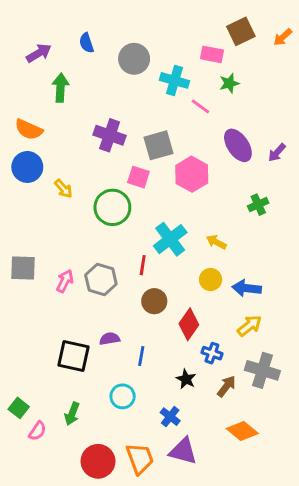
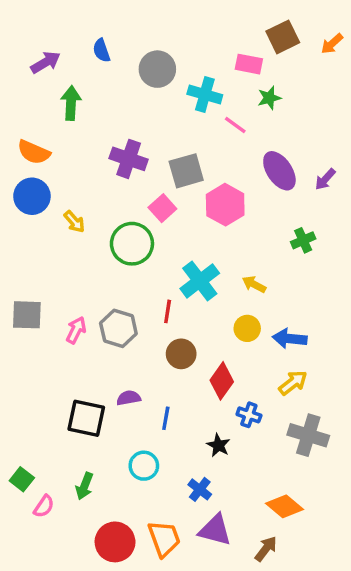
pink square: (138, 177) -> (162, 208), turned 30
brown arrow: (226, 386) -> (266, 549), moved

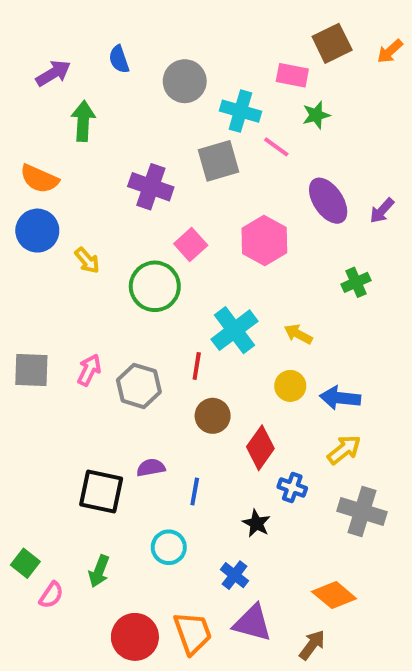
gray square: (186, 171) -> (219, 161), moved
pink arrow: (76, 330) -> (89, 370), moved

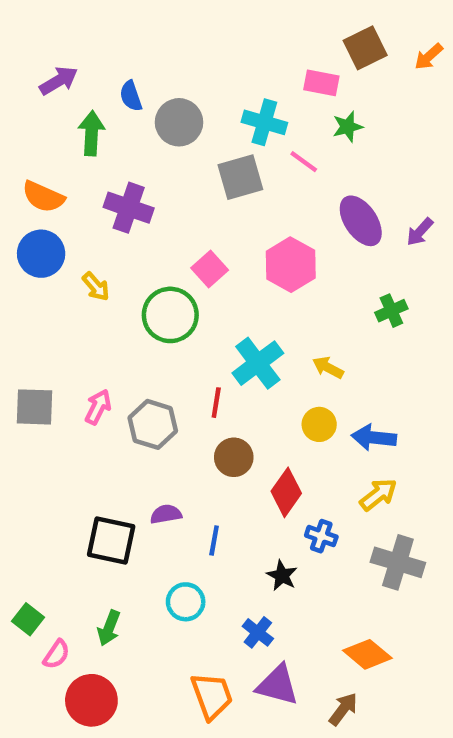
blue semicircle: (119, 59) -> (131, 96), moved
gray circle: (185, 81) -> (179, 122), moved
purple cross: (151, 187) -> (129, 208), moved
red circle: (135, 637) -> (91, 700), moved

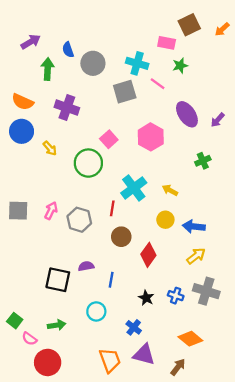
blue cross: (321, 536) -> (176, 296), moved
green arrow: (109, 628) -> (57, 325), turned -120
pink semicircle: (56, 654) -> (29, 339), turned 91

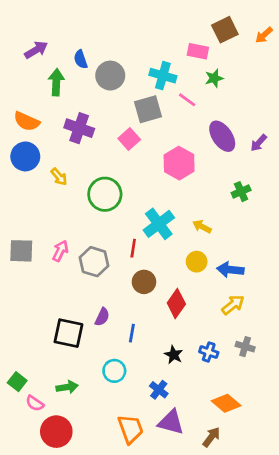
pink square: (109, 139) -> (129, 139), moved
purple semicircle: (86, 266) -> (102, 317), turned 126
gray cross: (206, 291) -> (245, 347), size x0.6

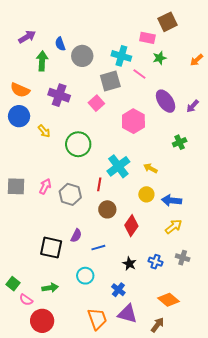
orange arrow: (264, 35) -> (197, 60), moved
blue line: (132, 333) -> (98, 248), turned 64

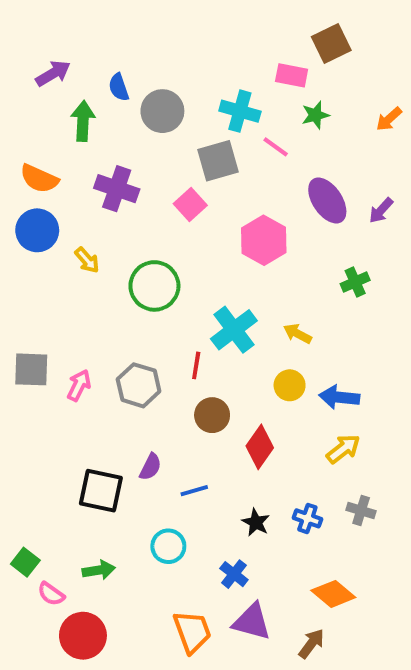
pink arrow: (45, 186) -> (79, 385), moved

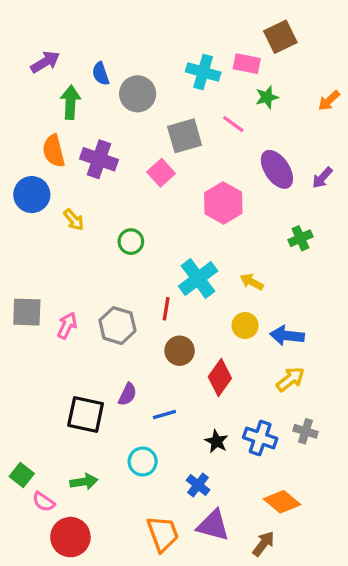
cyan cross: (240, 111) -> (203, 72), moved
orange semicircle: (39, 179) -> (54, 151), moved, turned 52
green circle: (154, 286) -> (131, 242), size x0.6
blue cross: (307, 518) -> (260, 438), size x1.4

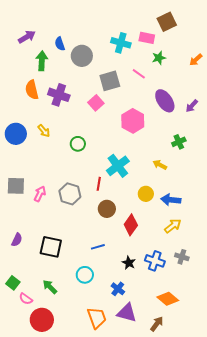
blue circle: (32, 195) -> (16, 134), moved
yellow arrow: (252, 282) -> (160, 165), moved
purple semicircle: (128, 394) -> (17, 240), moved
green arrow: (84, 482) -> (50, 287), turned -126

